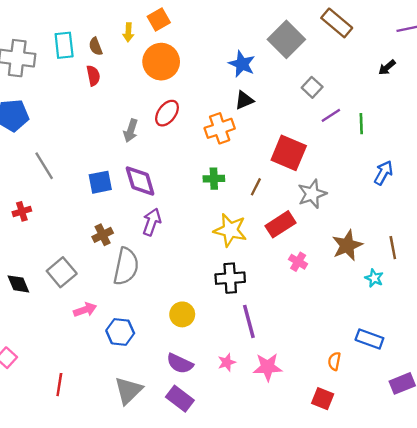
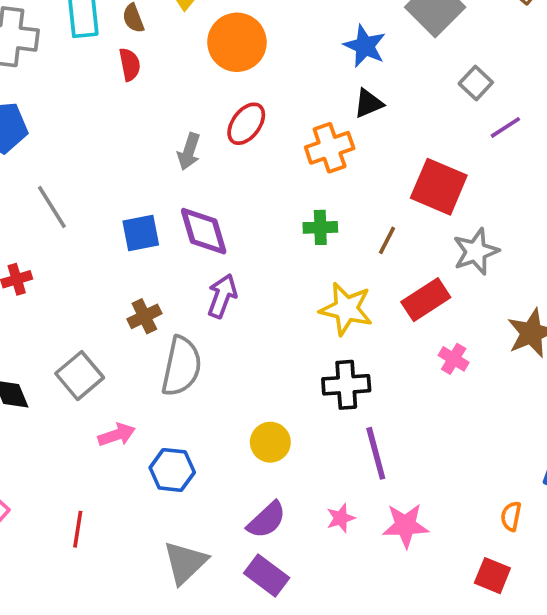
purple semicircle: (180, 364) -> (267, 520), turned -68
red line: (59, 385) -> (78, 529), moved

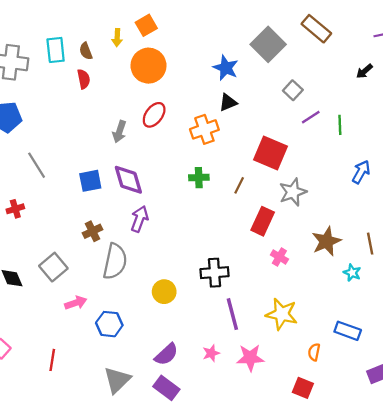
red rectangle: (426, 300) -> (263, 221), turned -32
yellow star: (346, 309) -> (282, 314), moved
yellow circle: (270, 442) -> (164, 292), moved

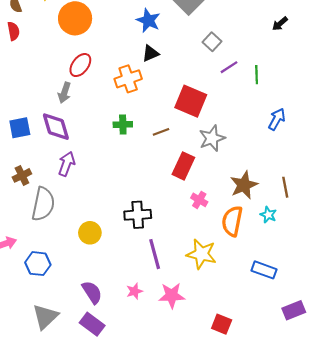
gray arrow: (119, 132) -> (64, 93), moved
brown line: (239, 185) -> (161, 132), turned 42
orange semicircle: (314, 352) -> (232, 221), moved, size x1.8
purple semicircle: (166, 354) -> (92, 292), turned -80

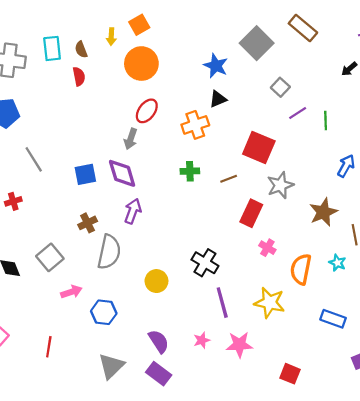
brown star: (244, 185) -> (323, 212), moved
black cross: (138, 215) -> (205, 263), turned 35

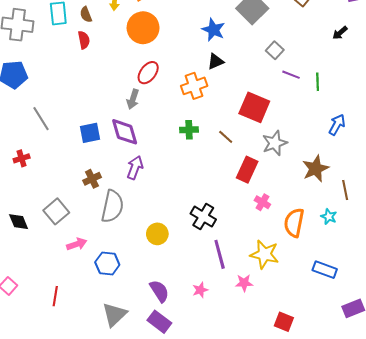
purple line: (298, 113) -> (291, 75), turned 54
brown line: (229, 179) -> (226, 137), turned 63
pink star: (239, 345) -> (244, 283), moved, size x0.7

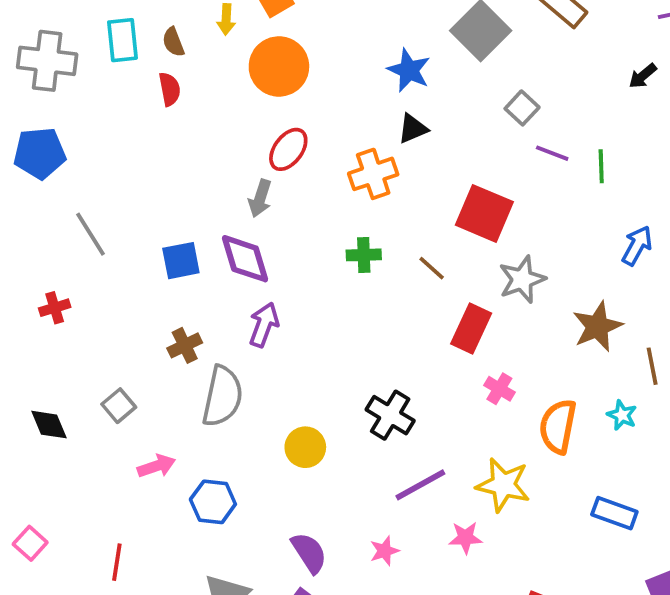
gray square: (56, 211) -> (119, 406), size x0.7
purple line: (220, 254) -> (420, 485), turned 76

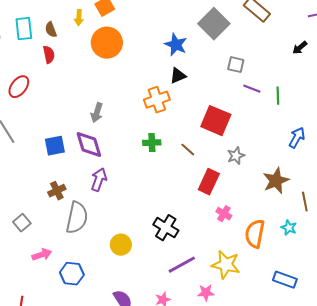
gray square: (522, 108) -> (236, 65), turned -30
red ellipse: (288, 149) -> (19, 87), moved
gray star: (522, 279) -> (236, 156), size x0.7

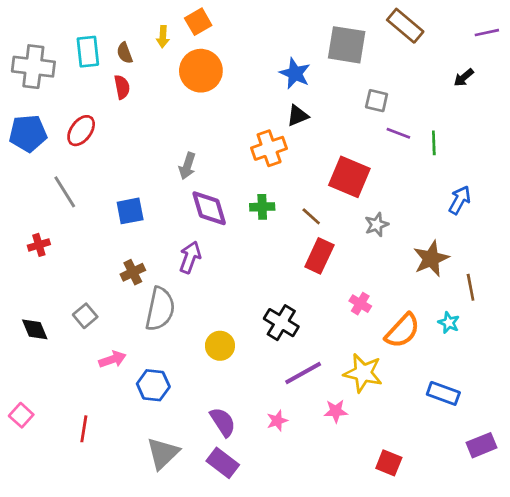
gray square: (214, 24) -> (347, 45), turned -36
purple diamond: (89, 145) -> (209, 208), moved
red rectangle: (209, 182) -> (319, 256), moved
orange semicircle: (255, 234) -> (402, 331), turned -148

